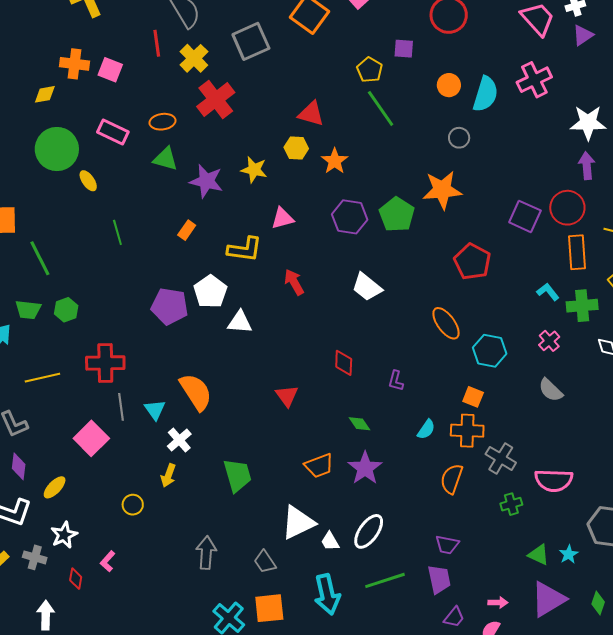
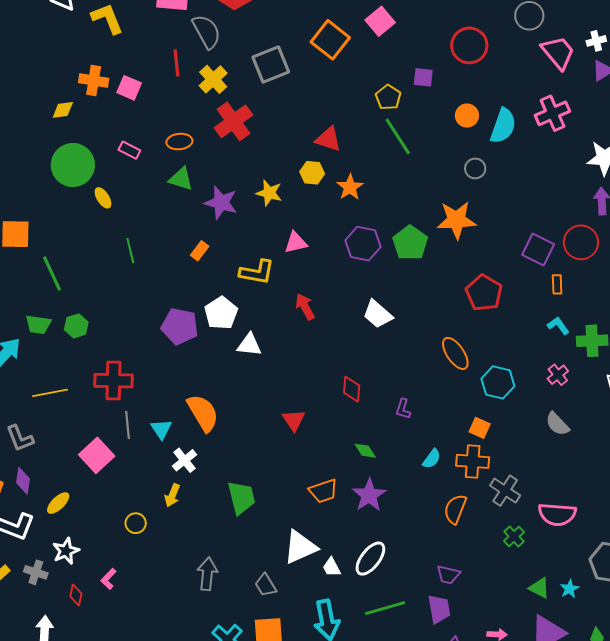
pink rectangle: (113, 132) -> (129, 150), size x0.7
orange rectangle: (577, 252) -> (557, 284), moved, size x0.6
green cross: (511, 504) -> (514, 537), turned -30

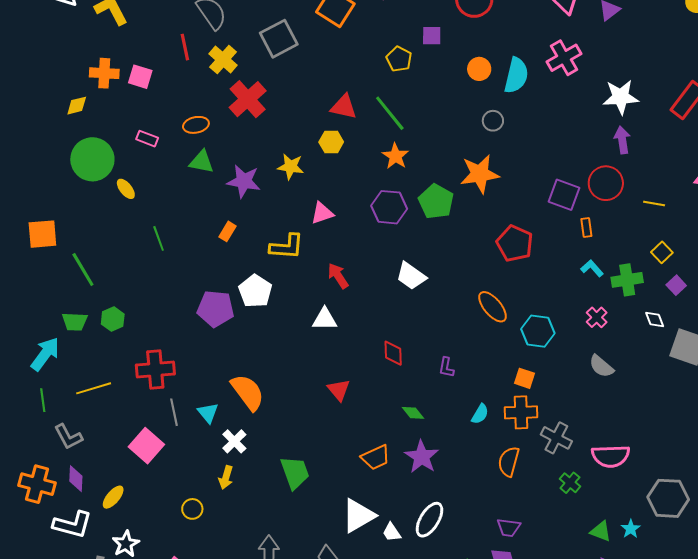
green line: (398, 136) -> (390, 113), moved
orange star: (350, 187) -> (395, 156), moved
white triangle: (249, 345) -> (325, 319), moved

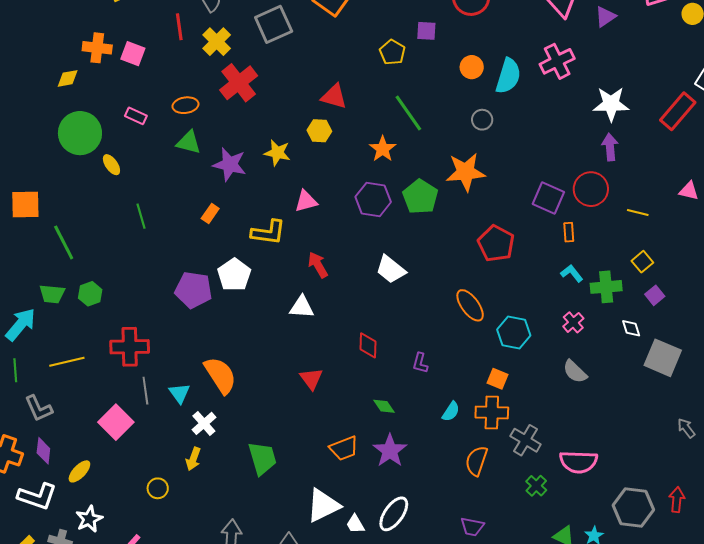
green line: (390, 113) -> (408, 113), moved

